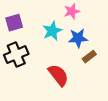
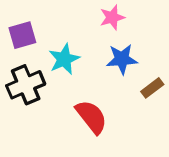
cyan star: (52, 31) -> (64, 59), moved
brown rectangle: (89, 57) -> (152, 88), moved

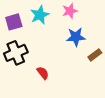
cyan star: (64, 59) -> (40, 15), moved
red semicircle: (91, 117) -> (43, 73), moved, size x0.6

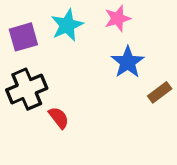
blue star: (76, 37) -> (128, 62), turned -30
red semicircle: (43, 73) -> (59, 118), moved

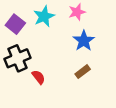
purple square: (23, 37) -> (15, 24), turned -36
brown rectangle: (160, 92) -> (83, 72), moved

